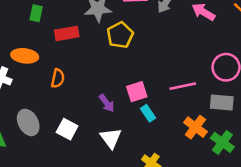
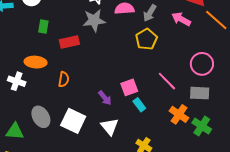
yellow pentagon: (120, 35) -> (146, 39), moved
pink line: (183, 86) -> (167, 81), turned 60
white square: (67, 129) -> (73, 121), size x1.4

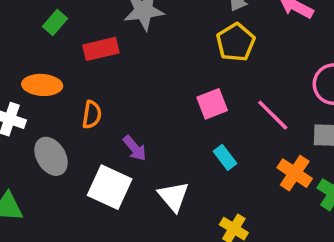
green rectangle: (43, 27) -> (55, 23), turned 32
pink square: (129, 87) -> (212, 104), moved
purple arrow: (105, 98) -> (135, 148), moved
gray ellipse: (41, 117) -> (51, 156), moved

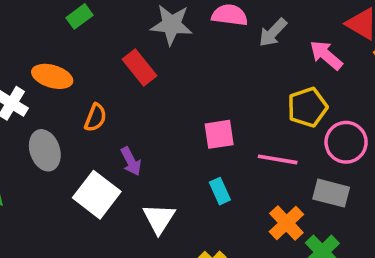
yellow pentagon: (236, 42) -> (307, 107), moved
red rectangle: (101, 49) -> (140, 67), moved, turned 52
pink line: (273, 115) -> (278, 159), turned -48

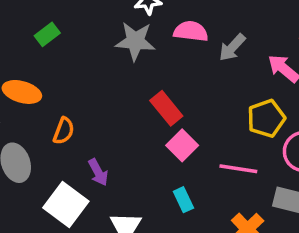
red rectangle: (140, 67) -> (166, 108), moved
pink square: (219, 134) -> (182, 145), turned -36

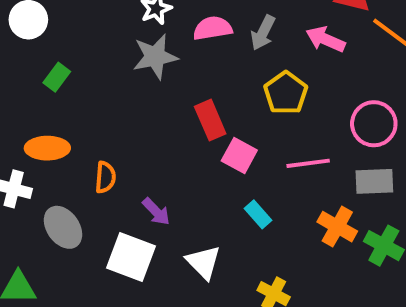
red rectangle: (166, 108) -> (210, 120), turned 32
yellow pentagon: (266, 118) -> (286, 93), moved

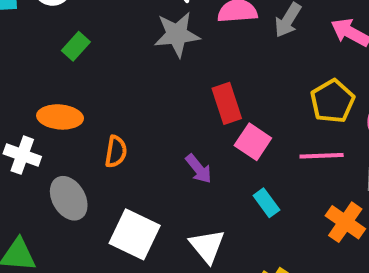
yellow pentagon: (286, 93) -> (332, 101), moved
purple arrow: (156, 212) -> (199, 169), moved

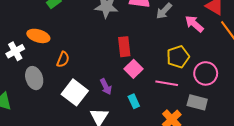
white cross: (22, 155) -> (15, 51), turned 30
purple arrow: (199, 169) -> (106, 87), moved
white square: (135, 234) -> (75, 92), moved

